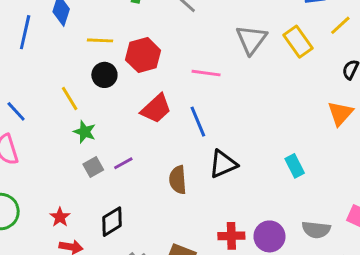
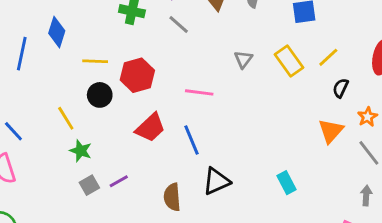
yellow line: (340, 25) -> (328, 57), moved
gray triangle: (251, 40) -> (243, 59), size x0.6

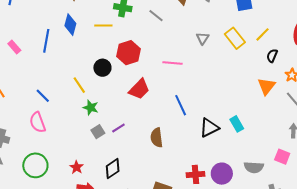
yellow line: (95, 61) -> (103, 25), moved
blue line: (191, 140) -> (181, 105), moved
black triangle: (216, 181) -> (209, 128), moved

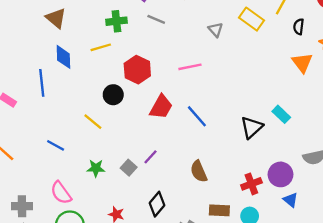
blue line: (181, 105) -> (197, 116), moved
green star: (91, 108) -> (96, 168), moved
pink semicircle: (38, 122) -> (61, 193), moved
brown semicircle: (157, 138) -> (199, 171), moved

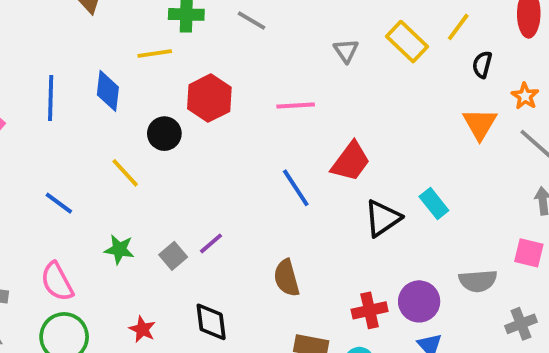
blue diamond: (63, 57) -> (108, 91), moved
red trapezoid: (161, 107) -> (351, 162), moved
black diamond: (157, 204) -> (211, 322), turned -55

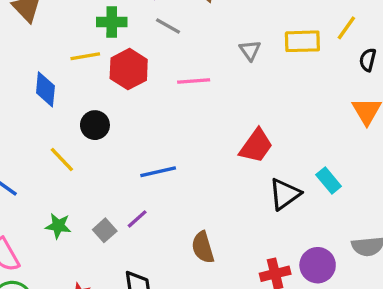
yellow rectangle: (407, 42) -> (302, 41), turned -44
red hexagon: (209, 98) -> (129, 69), moved
pink line: (296, 105) -> (194, 81), moved
blue line: (296, 188) -> (158, 172), moved, turned -68

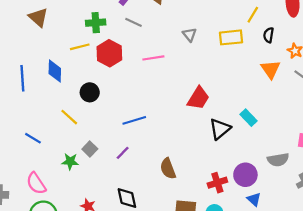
yellow rectangle: (302, 41) -> (231, 37), moved
gray square: (105, 230) -> (90, 149), moved

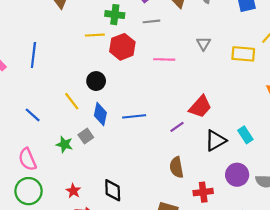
gray line: (134, 22) -> (151, 21), turned -42
blue diamond: (55, 71) -> (100, 114), moved
purple line: (123, 153) -> (177, 127), moved
brown semicircle: (168, 169) -> (176, 167), moved
purple circle: (245, 175) -> (237, 175), moved

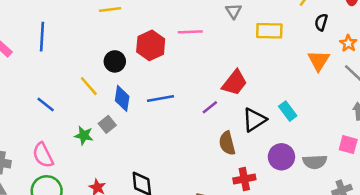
red hexagon: (122, 47) -> (151, 45), moved
yellow rectangle: (243, 54) -> (269, 31), moved
brown semicircle: (176, 167) -> (227, 143), moved

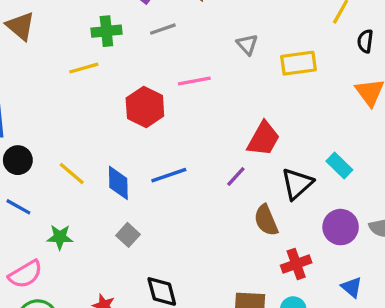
black circle: (115, 61) -> (18, 160), moved
gray square: (107, 124) -> (128, 235), moved
green star: (84, 135) -> (60, 237), moved
pink semicircle: (43, 155) -> (25, 274), turned -85

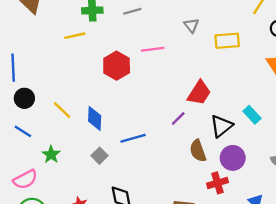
blue line: (169, 175) -> (133, 138), moved
purple circle: (341, 227) -> (233, 158), moved
green star: (60, 237) -> (51, 155), turned 30

